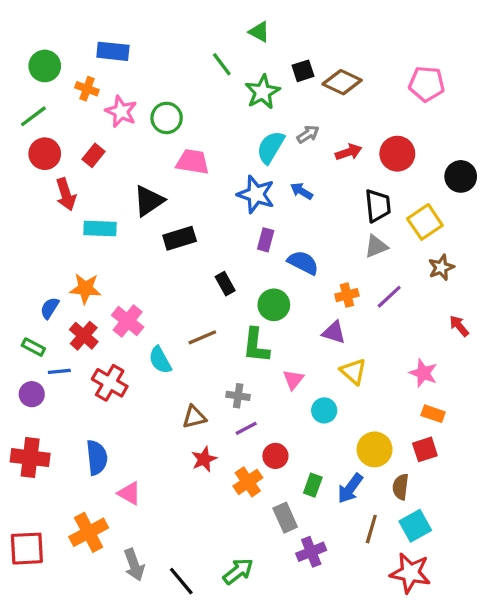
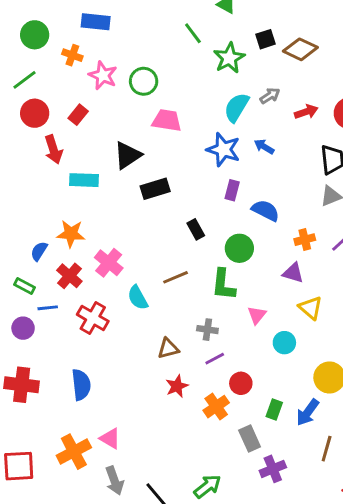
pink triangle: (129, 493) -> (110, 438), moved

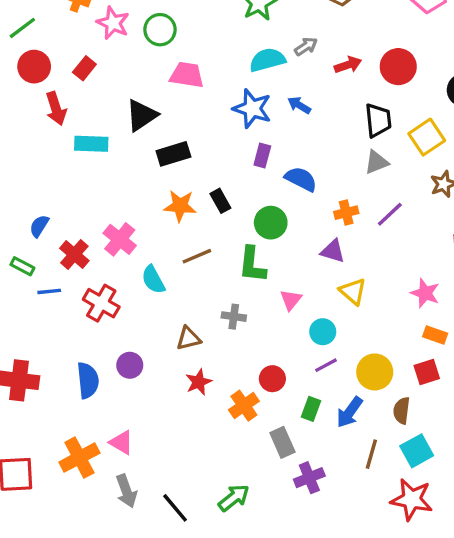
cyan semicircle: (236, 107) -> (267, 60), turned 44
orange star: (71, 234) -> (180, 206), moved
purple circle: (23, 328) -> (130, 365), moved
purple line: (215, 359) -> (326, 365), moved

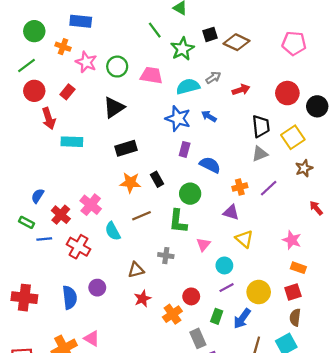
red circle: (398, 67) -> (287, 93), moved
pink trapezoid: (187, 75) -> (151, 75), moved
black triangle: (142, 115) -> (114, 107), moved
brown semicircle: (402, 411) -> (295, 317), moved

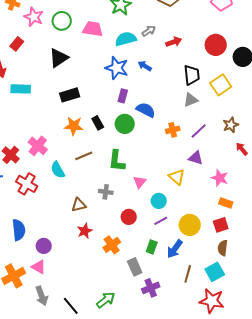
brown star: (304, 168) -> (231, 125), moved
green circle: (190, 194) -> (125, 124), moved
purple triangle: (231, 212) -> (196, 158), moved
purple circle: (97, 288) -> (44, 246), moved
red circle: (191, 296) -> (129, 217), moved

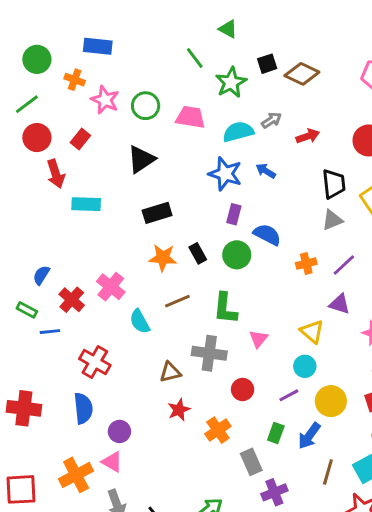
red cross: (27, 184) -> (95, 362), moved
gray cross: (106, 192) -> (209, 353), size x1.6
cyan circle: (159, 201) -> (305, 366), moved

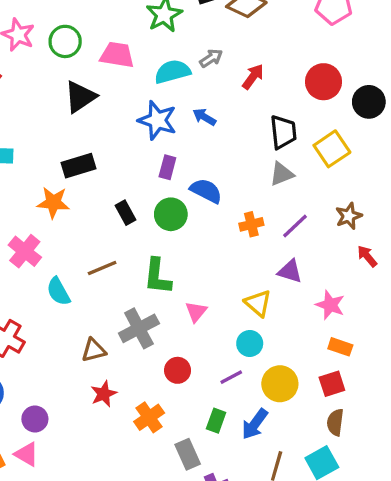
red arrow: (308, 136) -> (253, 77), turned -35
black triangle: (141, 159) -> (80, 97), moved
orange star: (163, 258) -> (53, 203), moved
gray cross: (209, 353) -> (139, 328), turned -36

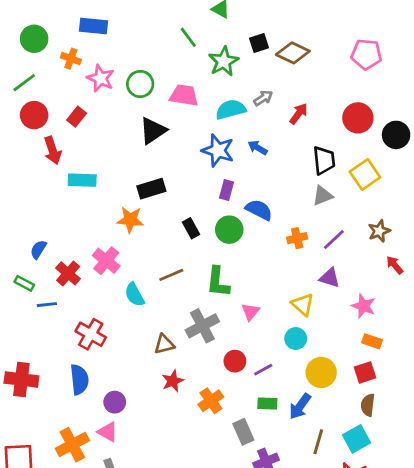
purple line: (231, 377) -> (263, 370), moved
green rectangle: (216, 421) -> (267, 404), turned 72

